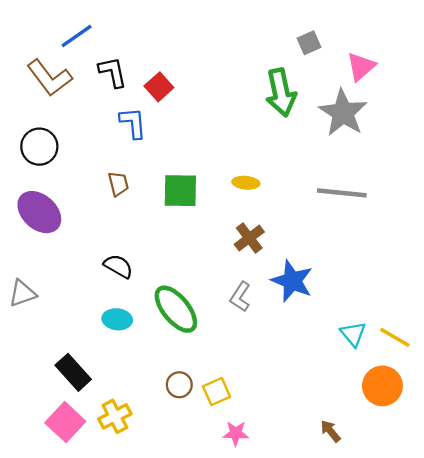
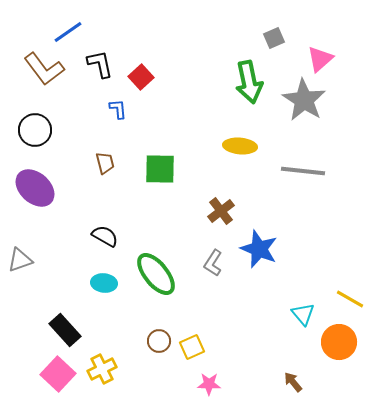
blue L-shape: (133, 123) -> (118, 109), size x0.7
yellow ellipse: (246, 183) -> (240, 146), moved, size x1.4
cyan triangle: (353, 334) -> (303, 314), moved

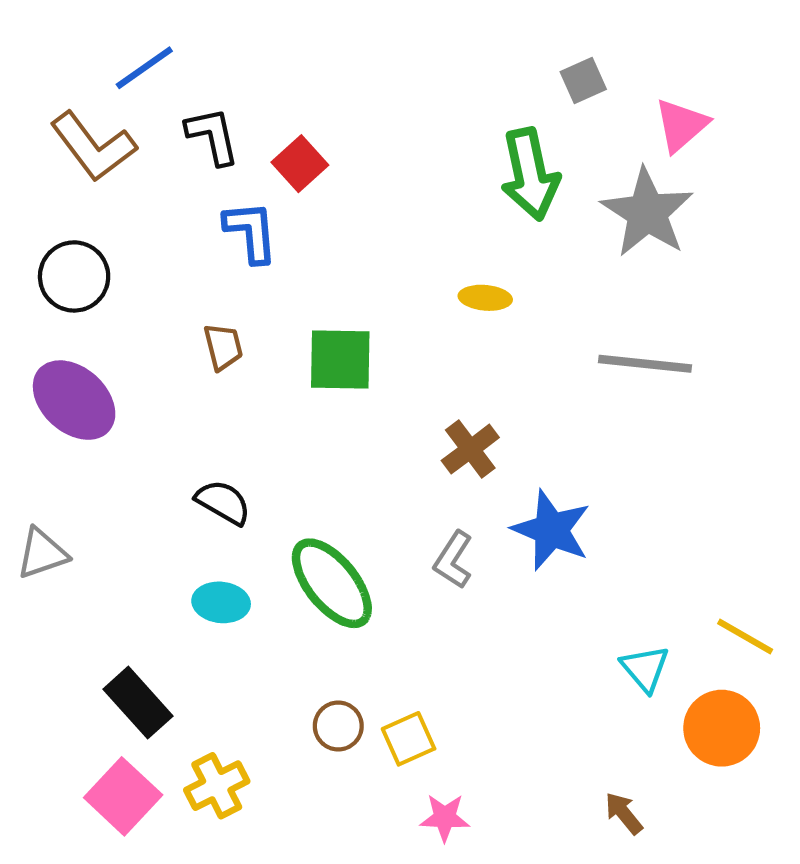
blue L-shape: (118, 109) -> (251, 232), size x1.5
yellow ellipse: (240, 146) -> (485, 298), moved, size x0.7

